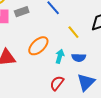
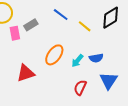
yellow line: (73, 32) -> (85, 26), moved
cyan arrow: (60, 56) -> (77, 61), turned -144

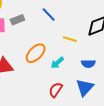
yellow line: (85, 26) -> (70, 39), moved, turned -32
blue semicircle: (96, 58) -> (88, 64), moved

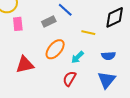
gray rectangle: (17, 20) -> (49, 22), moved
red semicircle: (56, 90) -> (69, 79), moved

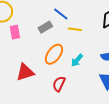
yellow line: (88, 33) -> (75, 29), moved
red semicircle: (69, 79) -> (59, 84), moved

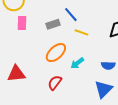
red triangle: (25, 72) -> (16, 74), moved

